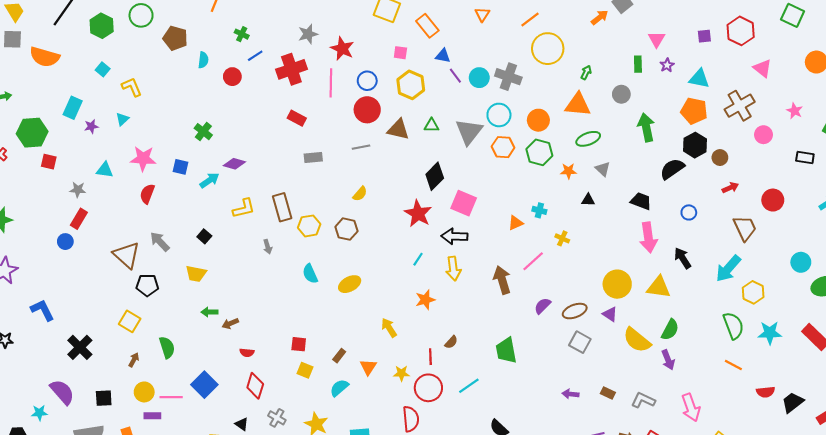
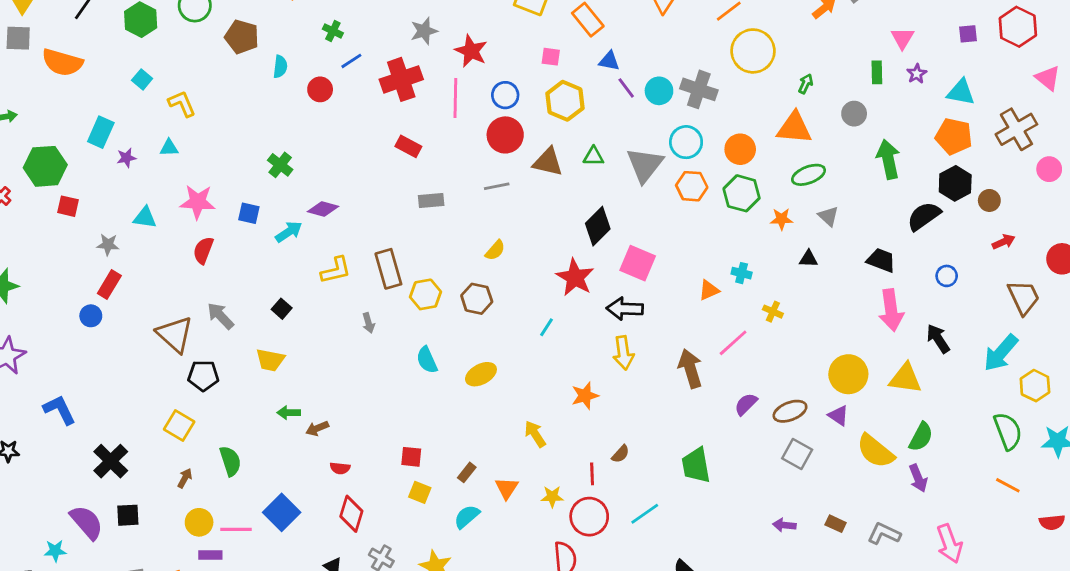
cyan triangle: (122, 119) -> (169, 148), turned 40
cyan line: (418, 259) -> (546, 327), moved
black square: (104, 398) -> (128, 515), moved

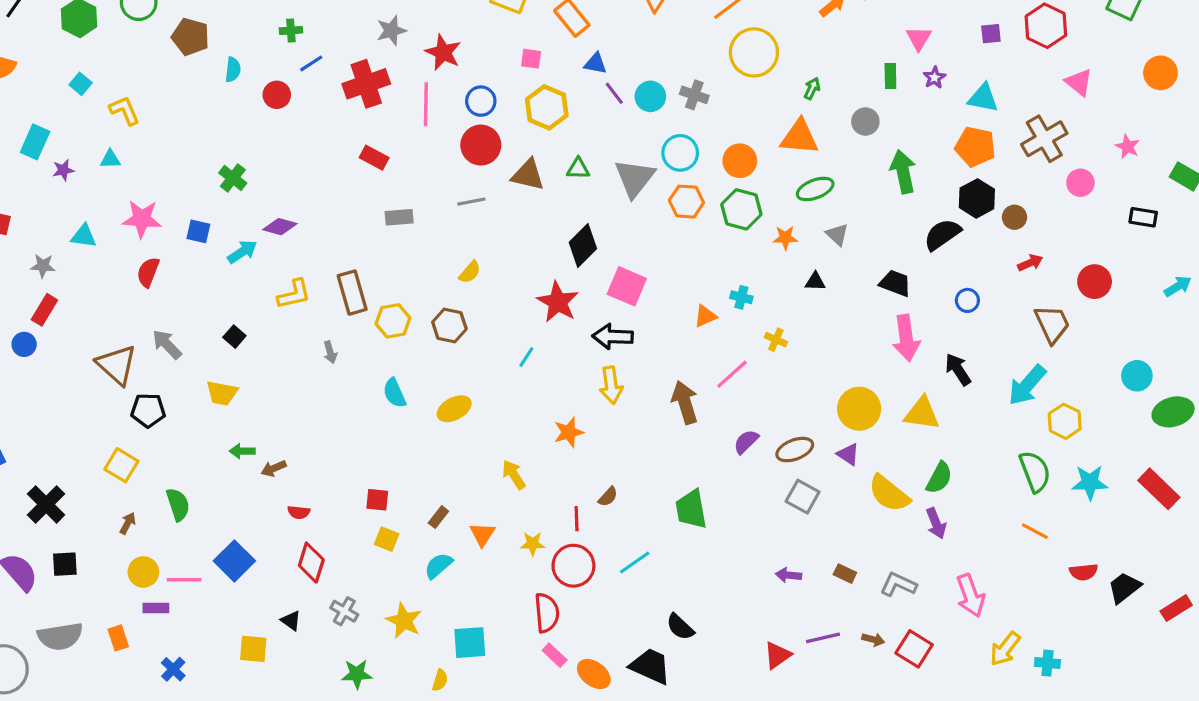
green cross: (333, 31) -> (291, 30), turned -30
gray cross: (699, 89) -> (694, 95), size x0.7

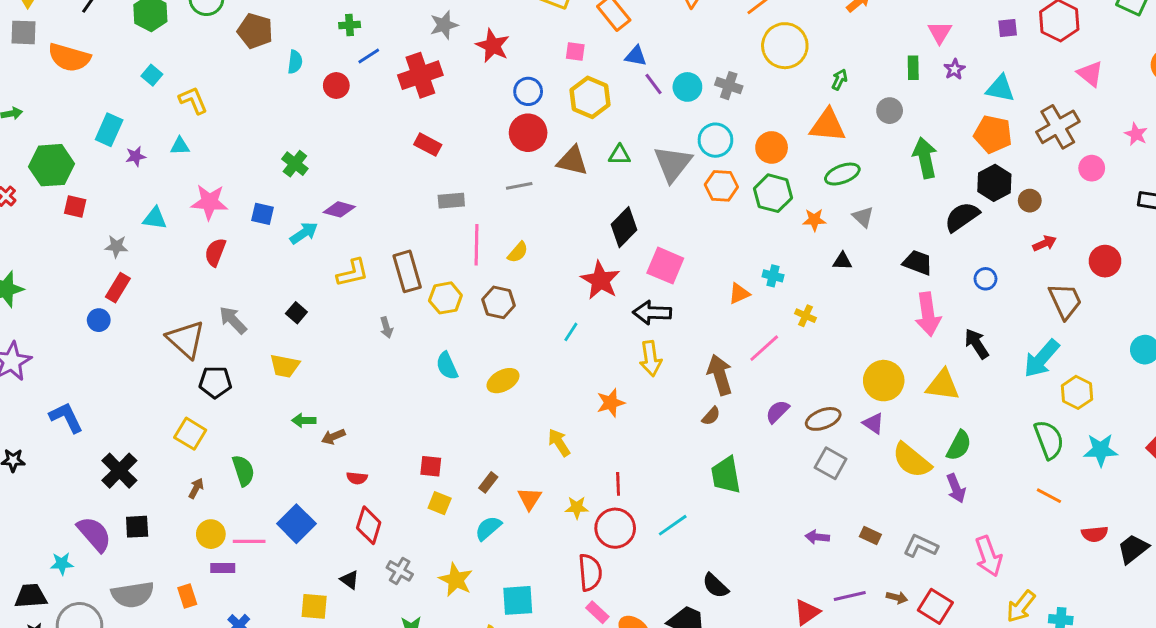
pink line: (426, 104) -> (476, 245), moved
brown semicircle: (608, 497) -> (711, 416), moved

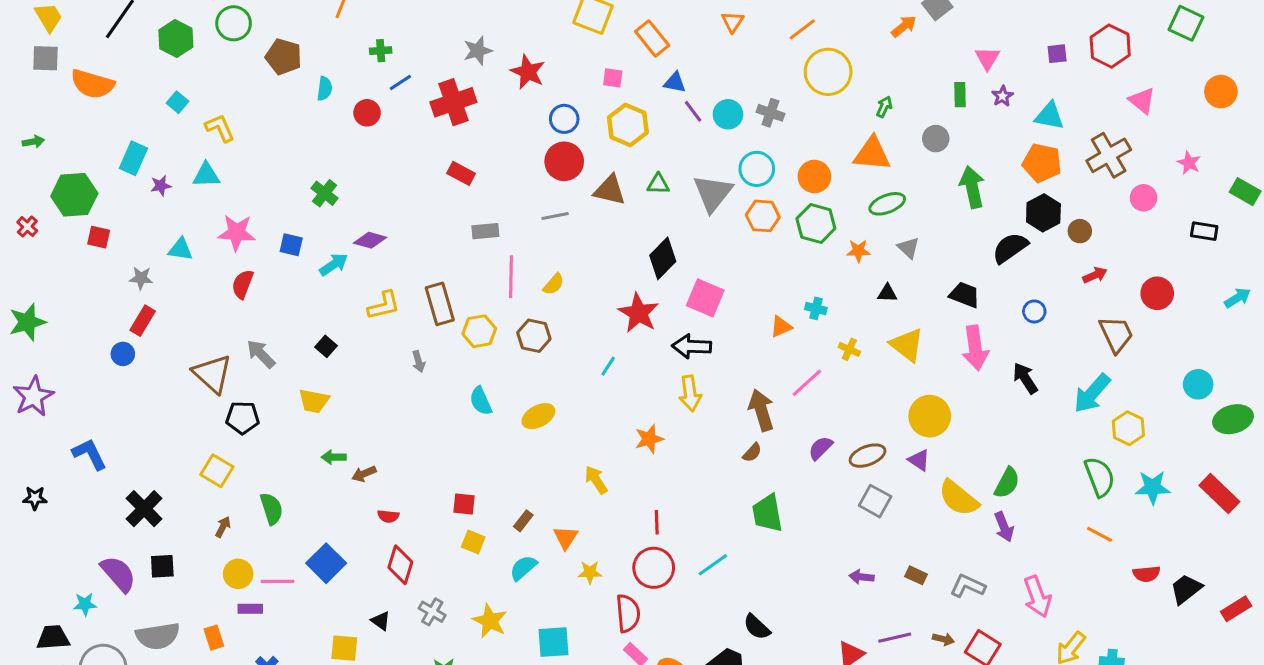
cyan triangle: (180, 146) -> (206, 175), size x1.4
yellow triangle: (943, 385) -> (907, 345), moved, turned 30
yellow star: (577, 507) -> (590, 572), moved

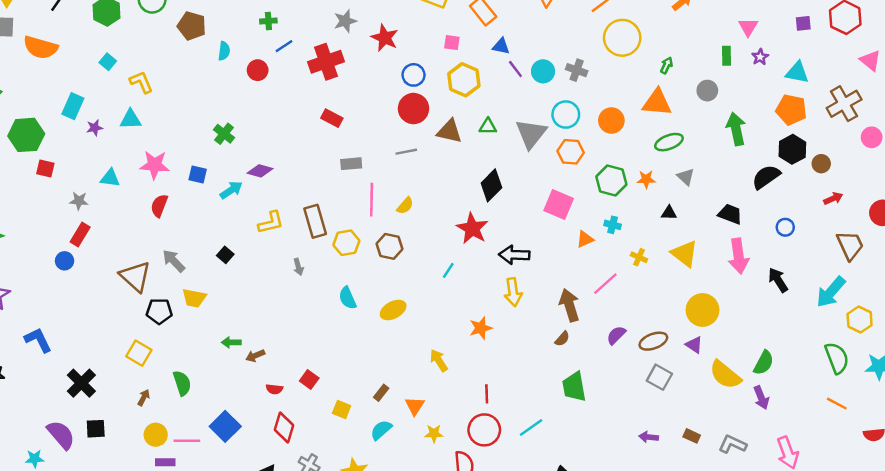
green hexagon: (816, 224) -> (611, 180), moved
pink square: (705, 298) -> (559, 204), moved
yellow trapezoid: (314, 401) -> (194, 298), moved
red square: (464, 504) -> (309, 380), moved, turned 30

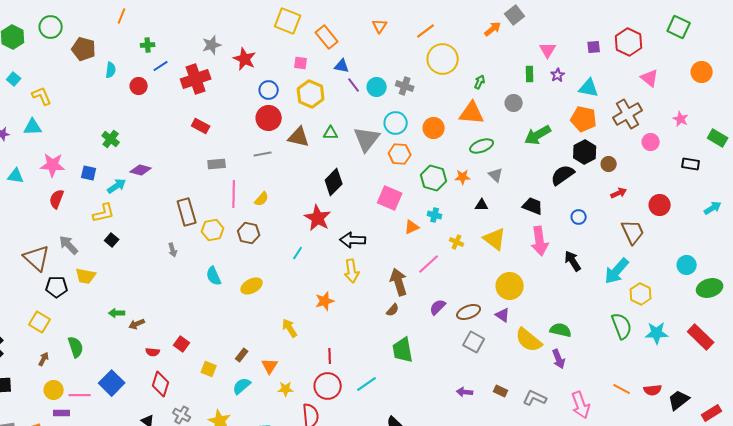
green arrow: (736, 129) -> (538, 135), turned -108
yellow L-shape: (271, 222) -> (104, 213), moved
green semicircle: (764, 363) -> (561, 330), turned -105
orange line: (837, 404) -> (622, 389), moved

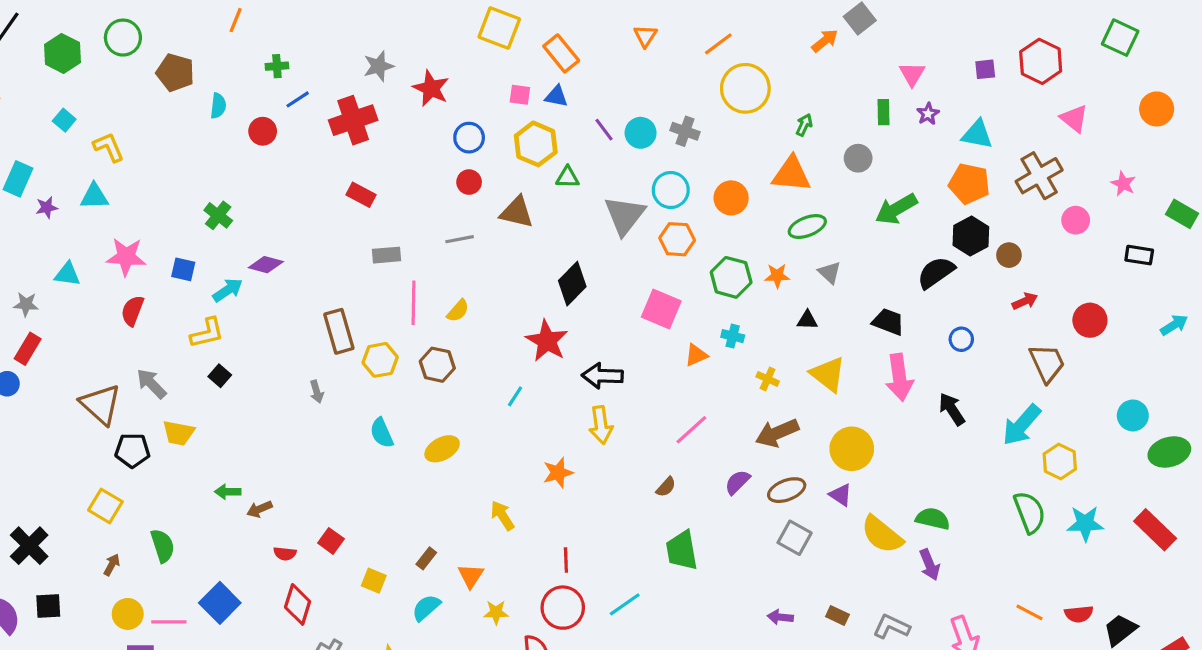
blue triangle: (342, 66) -> (556, 96), moved
red circle: (269, 118) -> (469, 182), size x0.6
green triangle: (331, 133) -> (568, 177), moved
pink line: (429, 264) -> (691, 430), moved
brown arrow: (399, 282) -> (777, 433), moved, turned -96

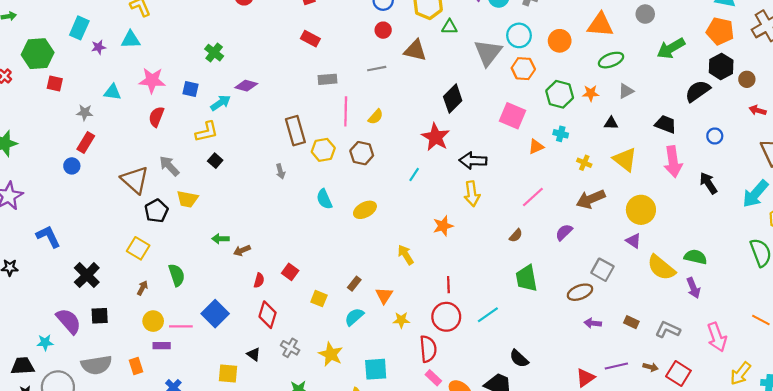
gray triangle: (830, 273) -> (626, 91), turned 49
red arrow: (1025, 301) -> (758, 110), turned -140
black pentagon: (132, 450) -> (156, 211), turned -30
brown ellipse: (787, 490) -> (580, 292), moved
red semicircle: (285, 554) -> (259, 280), turned -80

